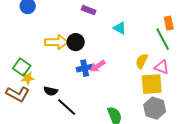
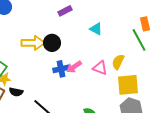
purple rectangle: (89, 10) -> (65, 11), turned -48
pink triangle: (162, 67) -> (100, 68), moved
black semicircle: (51, 91) -> (16, 92), moved

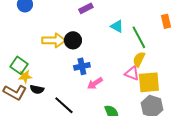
green line: (139, 40) -> (139, 37), moved
pink arrow: (74, 67) -> (95, 83), moved
pink triangle: (100, 68) -> (132, 73), moved

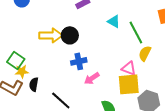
yellow semicircle: (139, 59) -> (145, 53), moved
yellow square: (149, 82) -> (129, 84), moved
black semicircle: (37, 89) -> (34, 84), turned 88

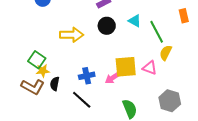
black circle: (70, 35) -> (107, 26), moved
blue cross: (79, 61) -> (87, 76), moved
yellow square: (129, 84) -> (126, 67), moved

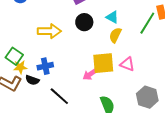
green line: (157, 32) -> (147, 23), moved, turned 60
yellow semicircle: (166, 53) -> (115, 35), moved
blue cross: (87, 76) -> (45, 66), moved
black semicircle: (55, 84) -> (32, 80), turned -80

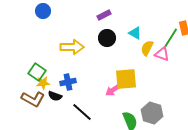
yellow semicircle: (115, 35) -> (147, 48), moved
pink triangle: (127, 64) -> (162, 54), moved
gray hexagon: (147, 97) -> (152, 113), moved

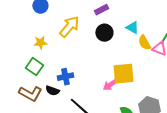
yellow arrow: (72, 47) -> (69, 27), moved, turned -50
yellow semicircle: (147, 48) -> (144, 43), turned -56
yellow star: (43, 83) -> (40, 43), moved

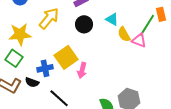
yellow star: (40, 43) -> (20, 34), size x1.6
yellow square: (123, 74) -> (66, 57), moved, turned -30
pink arrow: (110, 85) -> (82, 70), moved, turned -42

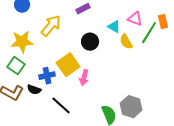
black circle: (84, 24) -> (90, 42), moved
pink triangle: (139, 40) -> (135, 19), moved

